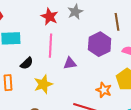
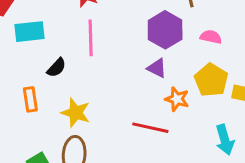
purple triangle: (70, 63) -> (157, 68), moved, turned 40
yellow star: (43, 84) -> (76, 113), moved, turned -30

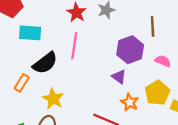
black semicircle: (57, 68) -> (45, 63), size x1.6
orange rectangle: (30, 99) -> (22, 83), turned 30

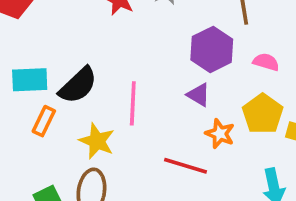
cyan rectangle: (30, 33) -> (30, 80), moved
pink line: (74, 46) -> (133, 103), moved

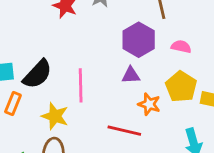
purple triangle: (199, 95) -> (131, 75), turned -30

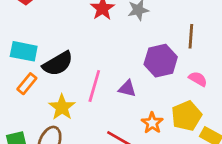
purple triangle: (131, 75) -> (127, 88), moved

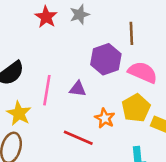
pink semicircle: (198, 79) -> (143, 72), size x1.6

